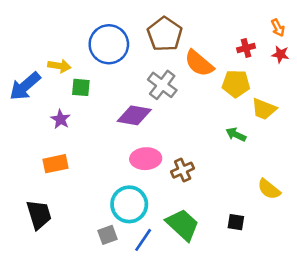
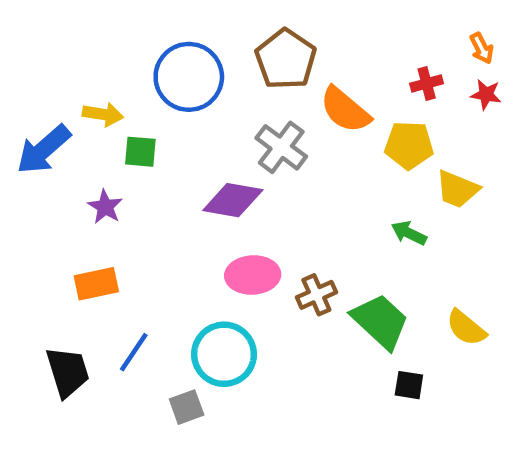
green trapezoid: (183, 225) -> (380, 321), moved
blue line: (143, 240) -> (134, 352), moved

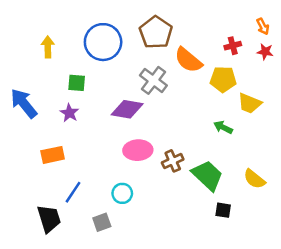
yellow arrow: (103, 114) -> (48, 47), moved, turned -100
blue arrow: (44, 150) -> (24, 103), moved, turned 92
purple star: (105, 207) -> (69, 113), moved
cyan circle: (224, 354) -> (122, 193), size x0.6
black trapezoid: (68, 372) -> (49, 219), moved

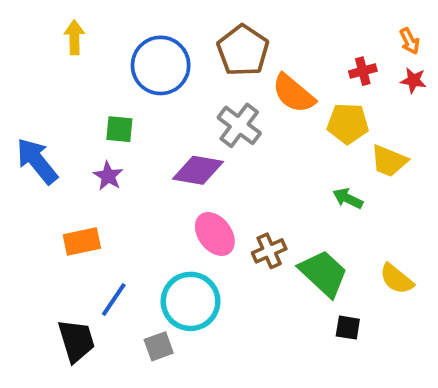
yellow arrow: (48, 47) -> (74, 37), moved
pink ellipse: (138, 150) -> (215, 234), turned 56
cyan circle: (122, 193) -> (191, 301), size x1.8

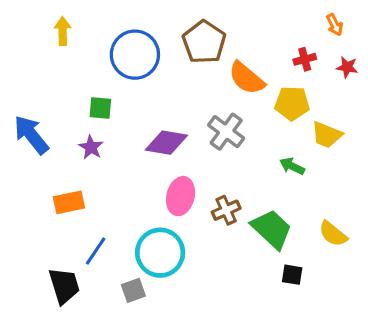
orange arrow: (410, 41) -> (335, 25), moved
gray cross: (239, 125) -> (226, 132), moved
pink ellipse: (215, 234) -> (181, 196), turned 51

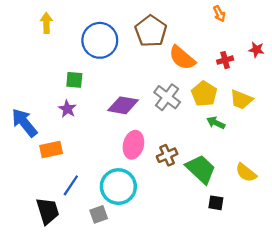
orange arrow: (335, 25) -> (219, 14), moved
red cross: (305, 59) -> (225, 60), moved
yellow pentagon: (292, 103) -> (204, 94), moved, turned 30
blue arrow: (31, 135) -> (24, 123), moved

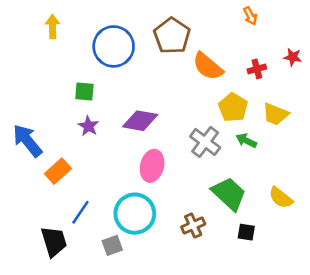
gray cross: (167, 97) -> (205, 142), moved
purple star: (67, 109) -> (88, 126), moved
orange rectangle: (51, 149) -> (58, 171), turned -30
brown cross: (167, 155) -> (193, 226), moved

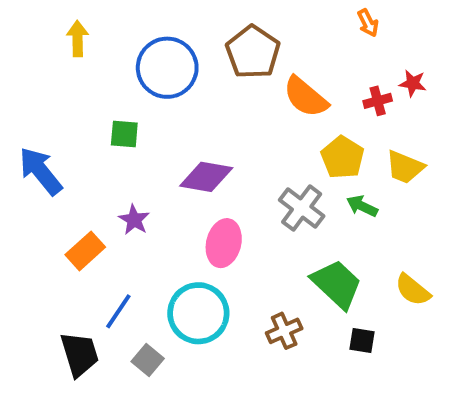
red star: (293, 57) -> (413, 83), moved
purple star: (88, 126) -> (134, 220), moved
blue arrow: (27, 141) -> (41, 171), moved
gray square: (112, 245) -> (148, 360), moved, turned -30

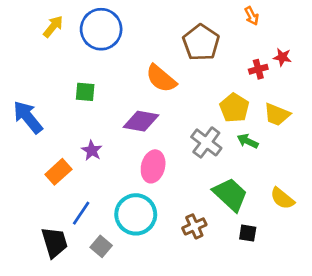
yellow arrow: (78, 38) -> (53, 27), turned 40
brown pentagon: (253, 52) -> (201, 43), moved
blue circle: (167, 68) -> (101, 29), moved
orange semicircle: (306, 97) -> (161, 79), moved

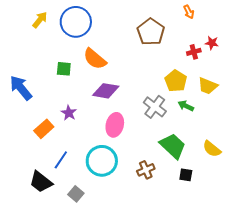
orange semicircle: (161, 79) -> (95, 59), moved
black trapezoid: (54, 242) -> (41, 182), turned 145
gray square: (101, 246) -> (76, 194), moved

